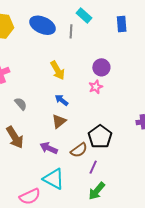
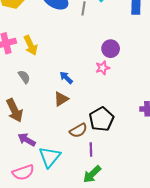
yellow arrow: (58, 70) -> (31, 45), moved
purple arrow: (49, 148) -> (27, 140), moved
purple line: (93, 167) -> (91, 150), turned -32
cyan triangle: (54, 179) -> (50, 157), turned 35

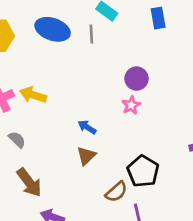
yellow arrow: (31, 45) -> (33, 95), turned 144
gray semicircle: (24, 77) -> (17, 140), moved

